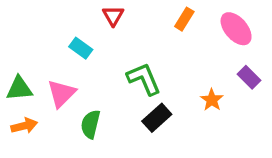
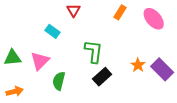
purple rectangle: (249, 77) -> (162, 69), moved, size x1.5
green L-shape: (144, 79) -> (94, 51), turned 30
orange arrow: (24, 126) -> (15, 91), moved

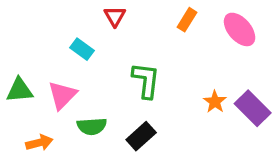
black rectangle: (102, 77) -> (141, 136), moved
green semicircle: (59, 81) -> (92, 126), turned -108
orange arrow: (15, 91) -> (39, 143), moved

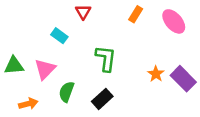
green semicircle: (92, 126) -> (66, 92), turned 114

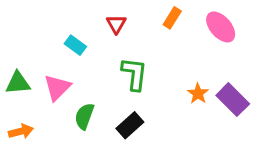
red triangle: (83, 12) -> (116, 24), moved
orange arrow: (28, 104) -> (21, 131), moved

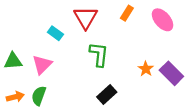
red triangle: (116, 24) -> (86, 18), size x1.6
green semicircle: (84, 116) -> (39, 96), moved
black rectangle: (130, 125) -> (107, 95), moved

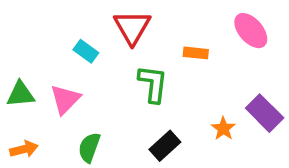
orange rectangle: (127, 13) -> (196, 53), moved, turned 64
orange star: (146, 69) -> (223, 129), moved
green semicircle: (39, 96) -> (89, 147), moved

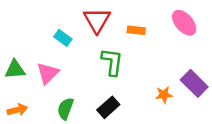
orange rectangle: (196, 53) -> (136, 30), moved
orange star: (223, 129) -> (164, 95), turned 30
black rectangle: (165, 146) -> (108, 107), moved

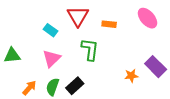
pink triangle: (48, 73) -> (52, 59), moved
black rectangle: (108, 107) -> (75, 86), moved
orange arrow: (17, 110) -> (29, 88), moved, turned -35

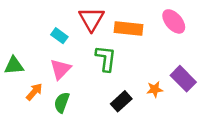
orange rectangle: (109, 24) -> (128, 29), size x1.6
black rectangle: (75, 86) -> (121, 101), moved
orange arrow: (29, 88) -> (34, 92), moved

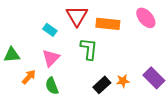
purple rectangle: (183, 79) -> (154, 78), moved
orange star: (155, 89) -> (123, 81), moved
green semicircle: (62, 103) -> (52, 86), turned -42

